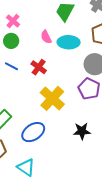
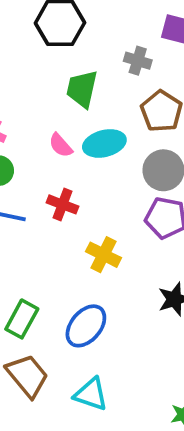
yellow cross: (52, 98) -> (104, 255), size x0.7

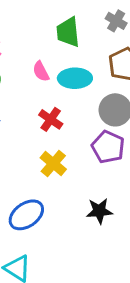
green trapezoid: (82, 89) -> (68, 32), turned -32
red cross: (63, 204) -> (51, 119), moved

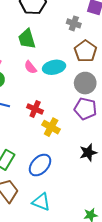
green trapezoid: (68, 32) -> (27, 39), moved
red cross: (51, 119) -> (35, 109), moved

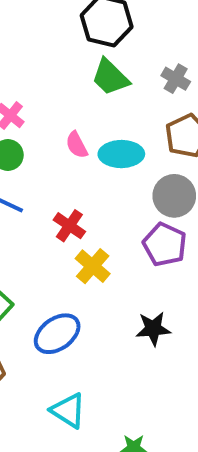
green trapezoid: (27, 39) -> (110, 77), moved, turned -40
cyan triangle: (41, 202) -> (68, 411), moved

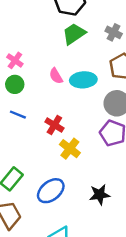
green trapezoid: (110, 77) -> (74, 34), turned 105
black star: (153, 329) -> (100, 195), moved

